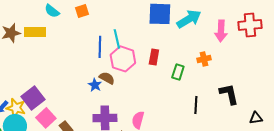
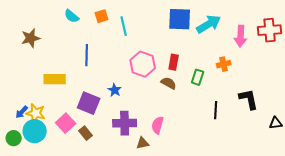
yellow rectangle: (35, 32) -> (55, 79), moved
cyan line: (117, 39) -> (124, 26), moved
blue line: (100, 47) -> (87, 55), moved
brown semicircle: (107, 78) -> (169, 83), moved
purple square: (33, 98) -> (89, 103), moved, turned -30

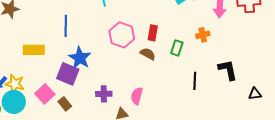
blue star: (115, 90) -> (80, 58), moved, size x1.6
purple cross: (125, 123) -> (104, 94), size x0.7

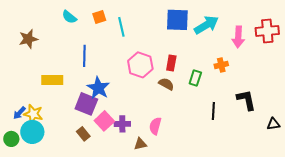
pink square: (45, 94) -> (104, 121), moved

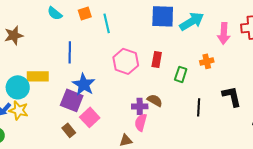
brown semicircle: (166, 84) -> (155, 100), moved
purple cross: (122, 124) -> (140, 106), moved
cyan circle: (32, 132) -> (18, 87), moved

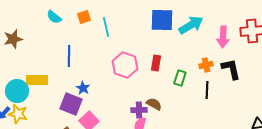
blue star: (84, 84) -> (83, 88), size x0.6
black L-shape: (232, 96) -> (231, 69), moved
black line: (199, 107) -> (207, 90), moved

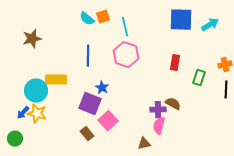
cyan semicircle: (54, 17) -> (87, 19), moved
cyan arrow: (191, 25) -> (210, 25), size x0.7
pink hexagon: (125, 65) -> (126, 55), moved

